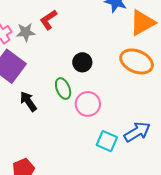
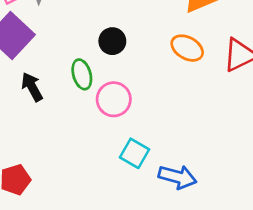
orange ellipse: (137, 61) -> (187, 48), size x0.7
blue arrow: (137, 132) -> (177, 177), moved, turned 40

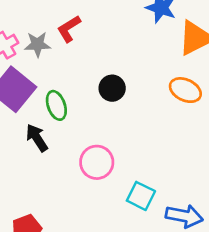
green ellipse: (82, 74) -> (56, 105), moved
pink circle: (114, 99) -> (97, 162), moved

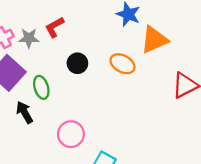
black circle: (112, 88) -> (77, 63), moved
orange ellipse: (185, 90) -> (122, 64), moved

